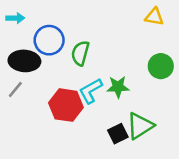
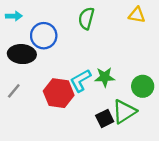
green semicircle: (80, 53) -> (86, 18), moved
green circle: (161, 66) -> (143, 86), moved
gray line: (15, 89) -> (14, 91), moved

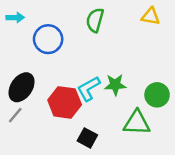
black ellipse: (22, 54) -> (22, 87), moved, turned -60
gray line: (14, 91) -> (15, 115), moved
green triangle: (124, 112) -> (137, 123), turned 35
black square: (105, 118) -> (87, 138), moved, turned -36

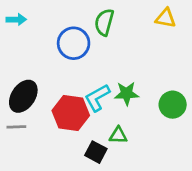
blue circle: (48, 39) -> (74, 43), moved
gray line: (15, 115) -> (16, 127), turned 48
green triangle: (137, 123) -> (118, 135), moved, size x0.6

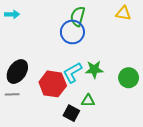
blue circle: (74, 43) -> (72, 32), moved

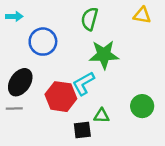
blue circle: (72, 32) -> (43, 42), moved
green star: (94, 69) -> (104, 55), moved, size x1.4
green circle: (129, 78) -> (142, 106), moved
black square: (71, 113) -> (82, 130), turned -35

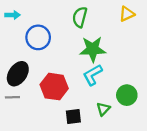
yellow triangle: (142, 15) -> (127, 14), turned -35
cyan L-shape: (84, 83) -> (93, 75), moved
green triangle: (101, 116) -> (103, 109), moved, turned -48

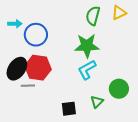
cyan arrow: (12, 15) -> (15, 24), moved
green semicircle: (80, 17) -> (93, 16), moved
red hexagon: (54, 87) -> (38, 68), moved
gray line: (12, 97) -> (28, 86), moved

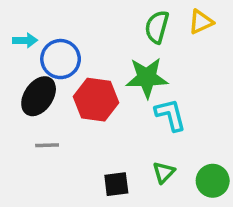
red hexagon: (38, 68) -> (96, 100), moved
black ellipse: (17, 69) -> (39, 96), moved
cyan L-shape: (87, 70) -> (170, 115), moved, turned 105
green circle: (119, 89) -> (213, 181), moved

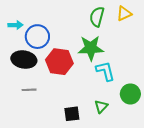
black ellipse: (39, 96) -> (24, 60), turned 65
green circle: (213, 181) -> (130, 94), moved

